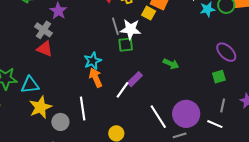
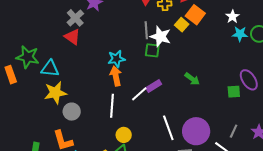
green square: (219, 77) -> (234, 92), moved
white line: (83, 109) -> (112, 106), moved

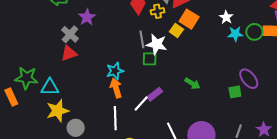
red triangle: (72, 37) -> (69, 53), turned -48

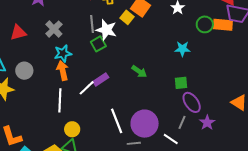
gray cross: (70, 34) -> (54, 29), moved
cyan star: (235, 34) -> (182, 49), moved
green square: (150, 59) -> (98, 44), turned -35
purple ellipse: (249, 79) -> (192, 102), moved
gray circle: (76, 128) -> (24, 71), moved

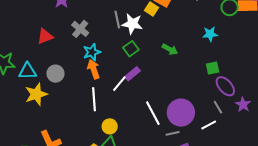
green square: (98, 44) -> (131, 49), moved
green arrow: (139, 71) -> (170, 49), moved
gray line: (182, 122) -> (218, 107), turned -48
white line: (171, 139) -> (209, 125), turned -56

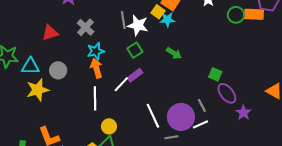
cyan star: (210, 34) -> (167, 20), moved
green square: (213, 68) -> (215, 74), turned 32
gray line: (218, 107) -> (202, 105), moved
white line: (209, 125) -> (200, 124), moved

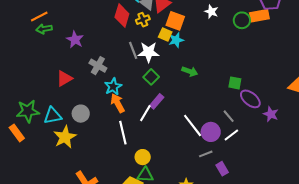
white line: (153, 116) -> (193, 126), moved
purple circle: (181, 117) -> (211, 132), size x0.7

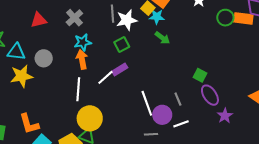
white star: (149, 52) -> (127, 20), turned -30
green arrow: (190, 71) -> (162, 38), moved
gray line: (229, 116) -> (178, 99), moved
yellow circle: (143, 157) -> (90, 118), size x1.6

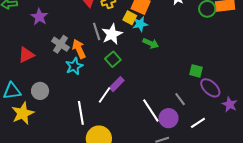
orange arrow: (82, 59) -> (79, 49), moved
white line: (181, 124) -> (198, 123), moved

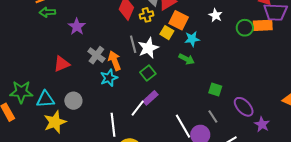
cyan star: (140, 24) -> (192, 39), moved
green square: (196, 71) -> (215, 89), moved

